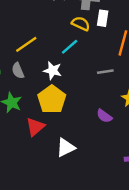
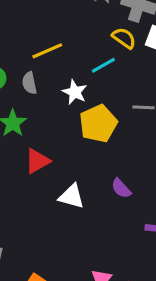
yellow pentagon: (52, 99) -> (98, 124), moved
purple semicircle: (104, 116) -> (121, 188), moved
white triangle: (66, 148) -> (72, 196), turned 30

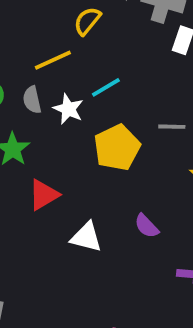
yellow semicircle: (124, 38) -> (87, 21), moved, turned -85
cyan line: (103, 65) -> (106, 87), moved
white star: (75, 92) -> (68, 109), moved

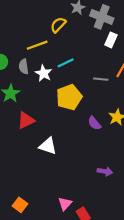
gray line: (172, 127) -> (101, 79), moved
purple semicircle: (147, 226) -> (94, 123), moved

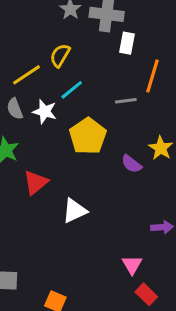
yellow semicircle: (58, 25) -> (60, 55), moved
white triangle: (48, 146) -> (75, 211), turned -30
pink triangle: (65, 204) -> (132, 265), moved

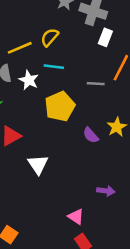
cyan line: (72, 90) -> (54, 67), turned 36
white triangle: (75, 211) -> (38, 164), turned -50
pink triangle: (132, 265) -> (76, 217), turned -36

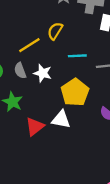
cyan line: (54, 67) -> (77, 56), moved
white triangle: (38, 164) -> (61, 119), moved, turned -36

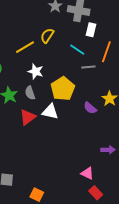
cyan line: (77, 56) -> (77, 50), moved, turned 35
gray semicircle: (20, 71) -> (30, 93), moved

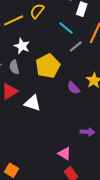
gray line: (88, 67) -> (76, 46), turned -40
white triangle: (50, 112) -> (33, 103), moved

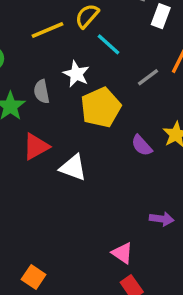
cyan line: (66, 28) -> (108, 44), moved
white star: (22, 46) -> (76, 74), moved
gray semicircle: (14, 67) -> (42, 92), moved

